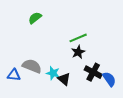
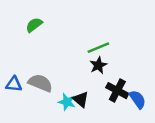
green semicircle: (35, 18) -> (34, 25), moved
cyan star: (53, 73) -> (67, 102), moved
blue triangle: (14, 75) -> (14, 84), moved

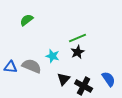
black cross: (117, 91) -> (84, 86), moved
black triangle: (81, 99) -> (64, 79), turned 32
cyan star: (67, 102) -> (53, 56), moved

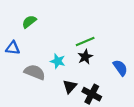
blue triangle: (11, 67) -> (13, 48), moved
blue semicircle: (109, 79) -> (120, 68), moved

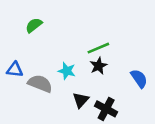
blue triangle: (13, 48) -> (15, 70), moved

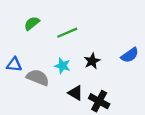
green line: (98, 48) -> (67, 33), moved
blue semicircle: (139, 78) -> (130, 55), moved, turned 90
black triangle: (81, 100) -> (75, 93), turned -42

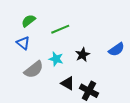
blue triangle: (14, 65) -> (23, 43), moved, turned 32
gray semicircle: (38, 78) -> (34, 70), turned 120

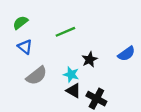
green semicircle: (28, 21) -> (20, 23), moved
cyan star: (56, 59) -> (71, 74), moved

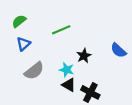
blue triangle: (25, 47) -> (23, 44), turned 40
blue semicircle: (126, 54) -> (118, 50), turned 77

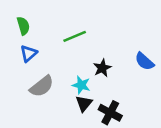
green semicircle: (19, 21) -> (23, 26), turned 112
black triangle: (69, 85) -> (84, 103), turned 40

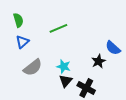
black star: (102, 68) -> (99, 61), moved

